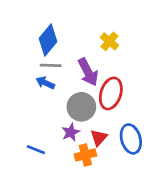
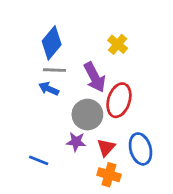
purple star: (71, 132) -> (76, 142), turned 30
orange cross: (85, 155) -> (109, 175), moved, turned 30

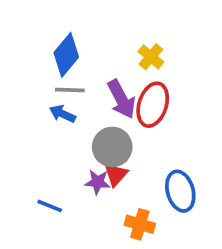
red ellipse: (119, 100) -> (153, 105), moved
red triangle: (106, 147) -> (116, 175), moved

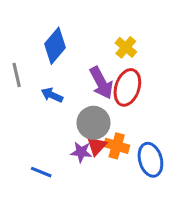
gray line: (70, 90) -> (17, 75), moved, turned 75
orange cross: (140, 224) -> (117, 146), moved

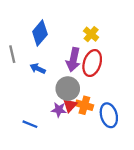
purple arrow: (101, 83) -> (73, 60), turned 40

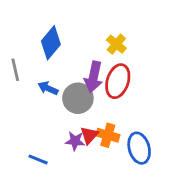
gray circle: (68, 89) -> (78, 98), moved

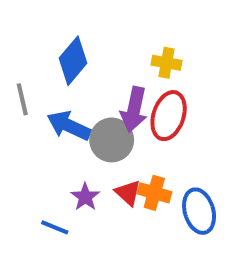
yellow cross: (116, 44) -> (167, 63), turned -30
blue arrow: (48, 88) -> (69, 126), size x1.5
red triangle: (89, 135) -> (128, 193), turned -30
purple star: (75, 141) -> (85, 197), moved, turned 30

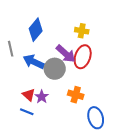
purple arrow: (134, 109) -> (66, 54), turned -60
red triangle: (128, 193) -> (29, 95), moved
blue ellipse: (199, 211) -> (96, 118), moved

